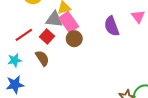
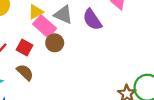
gray triangle: (54, 19) -> (63, 15), moved, turned 30

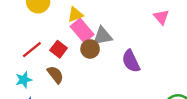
gray triangle: (63, 15) -> (103, 36), moved, turned -42
purple semicircle: (92, 20) -> (131, 61), moved

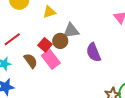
pink rectangle: (82, 31) -> (51, 59), moved
red square: (59, 49) -> (45, 45), moved

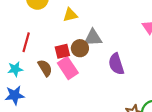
red line: (12, 39) -> (26, 42), turned -42
red square: (45, 45) -> (62, 51), turned 32

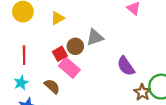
gray triangle: (93, 38) -> (95, 37), moved
purple semicircle: (116, 64) -> (126, 66), moved
brown semicircle: (45, 68) -> (52, 86), moved

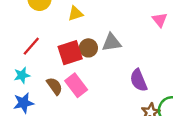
red square: (60, 54) -> (70, 53), size x1.5
red line: (24, 55) -> (31, 46), turned 30
pink rectangle: (69, 68) -> (76, 85), moved

